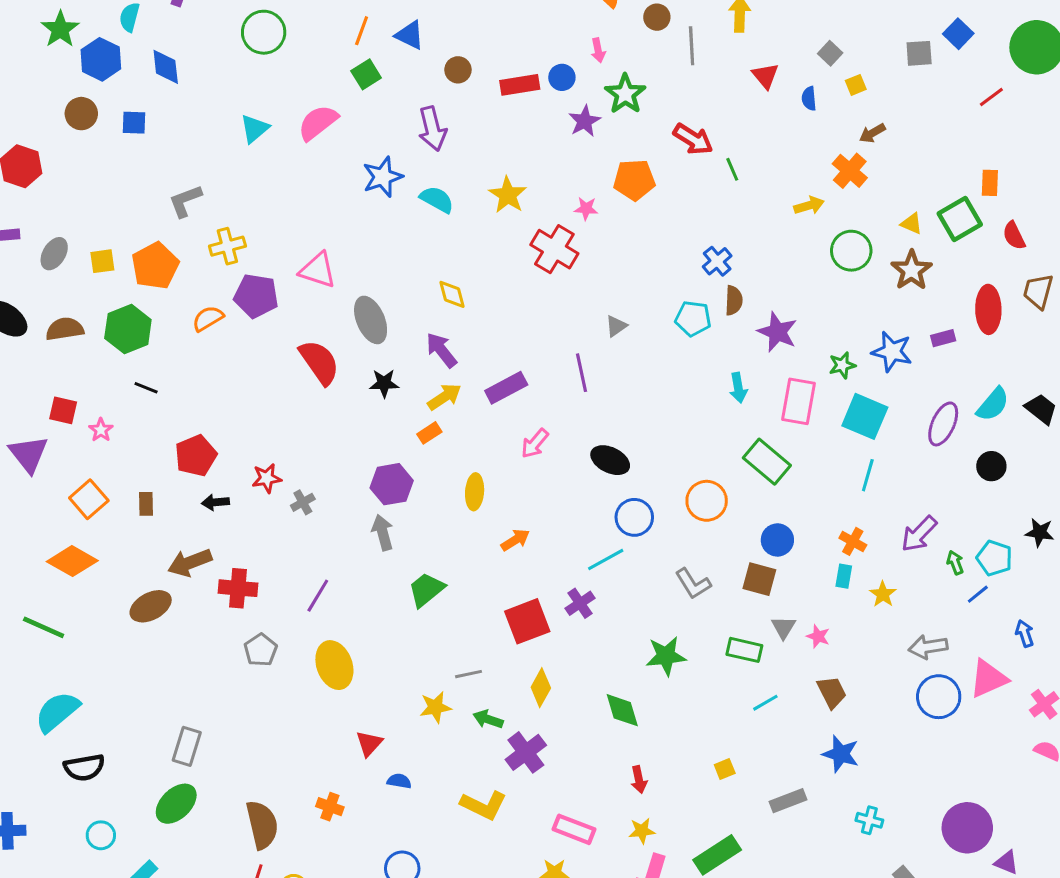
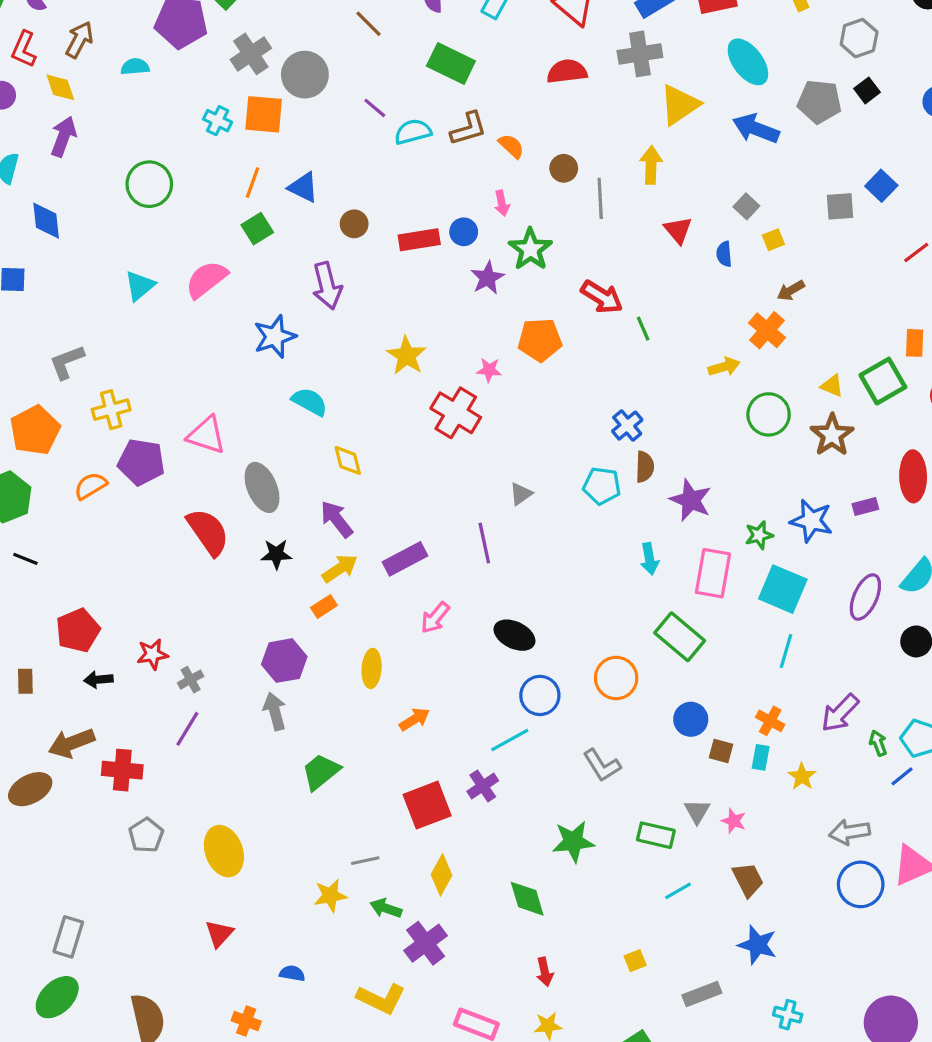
cyan semicircle: (437, 199) -> (310, 402), moved
brown square: (759, 579) -> (721, 751), moved, size x0.7
purple line: (318, 596) -> (187, 729), moved
red triangle: (369, 743) -> (219, 934), moved
orange cross: (330, 807) -> (246, 1021), moved

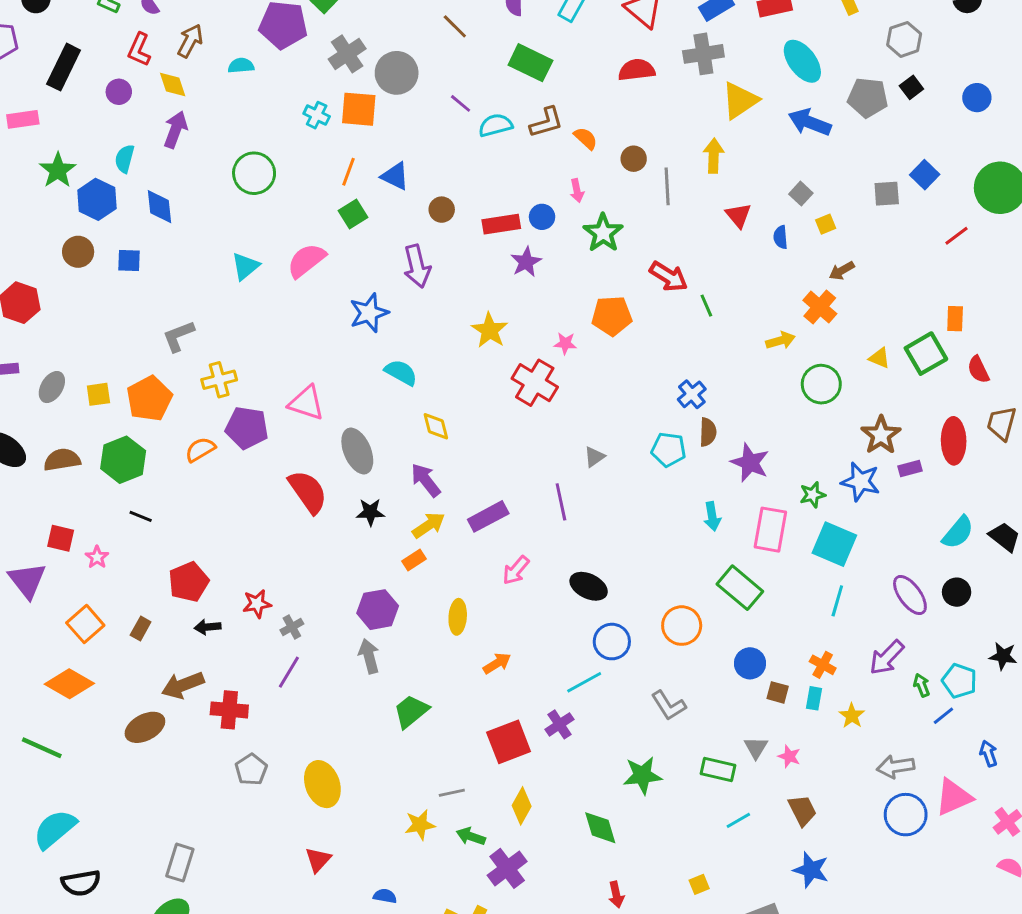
purple star: (488, 278) -> (526, 262), moved
brown star: (832, 435) -> (881, 435), moved
purple ellipse: (865, 597) -> (910, 595), moved, turned -60
brown rectangle: (25, 681) -> (141, 628), turned 30

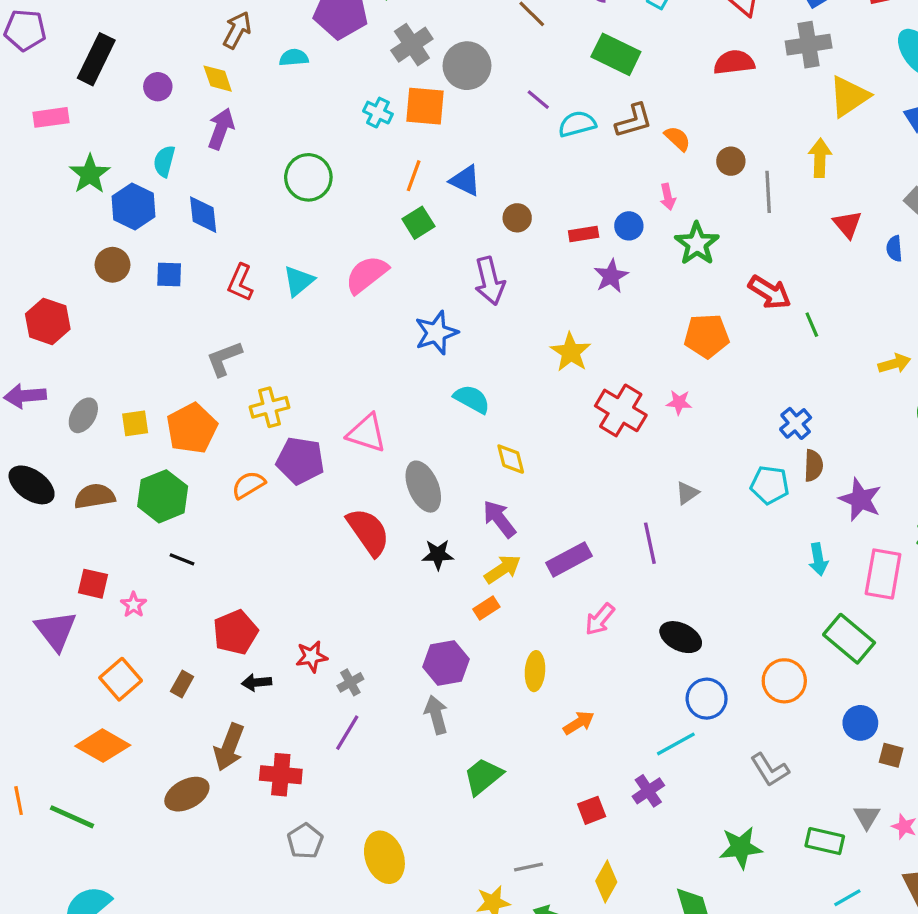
red L-shape: (139, 50) -> (240, 283), moved
red rectangle: (501, 224) -> (584, 234), size x0.7
pink star: (565, 343) -> (679, 402), moved
brown arrow: (183, 685) -> (229, 747), turned -48
red square: (509, 742) -> (592, 810), size x0.6

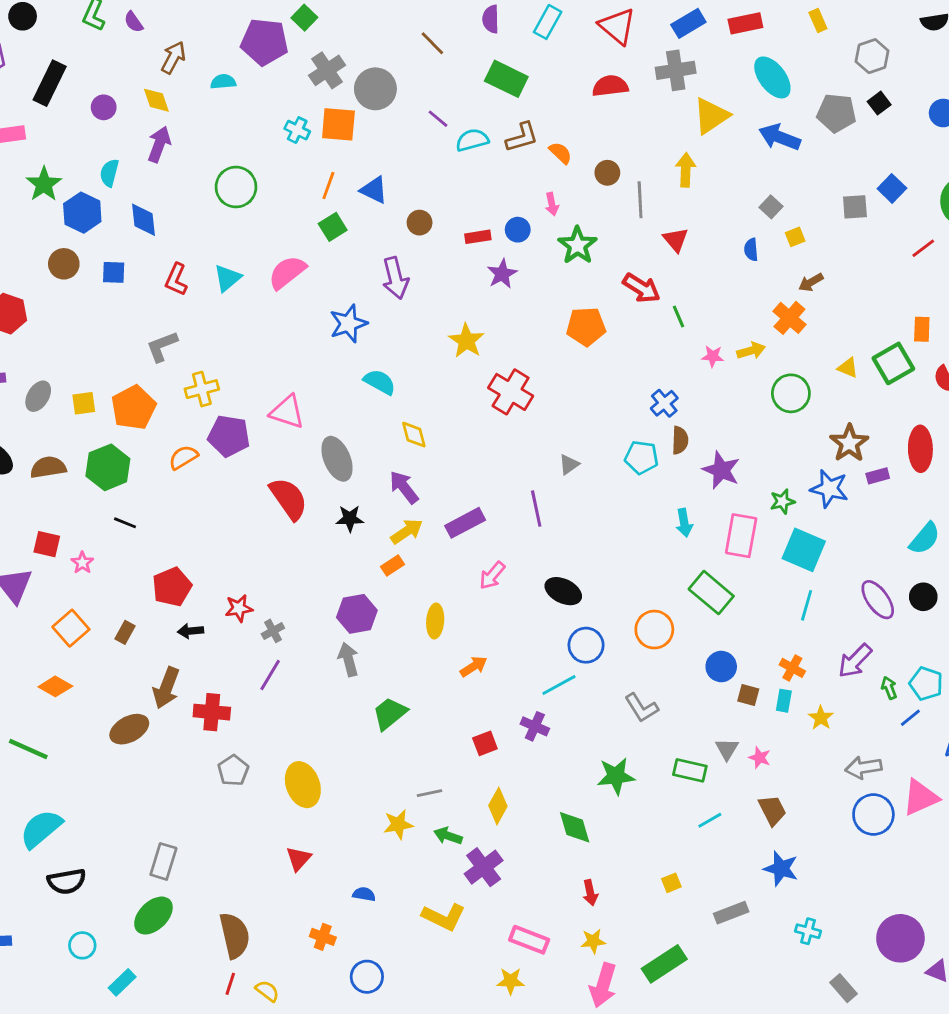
red triangle: (847, 224) -> (676, 240), moved
pink star: (679, 402) -> (713, 356), moved
orange diamond: (103, 746) -> (55, 686), size x0.7
purple cross: (648, 791) -> (535, 726), turned -32

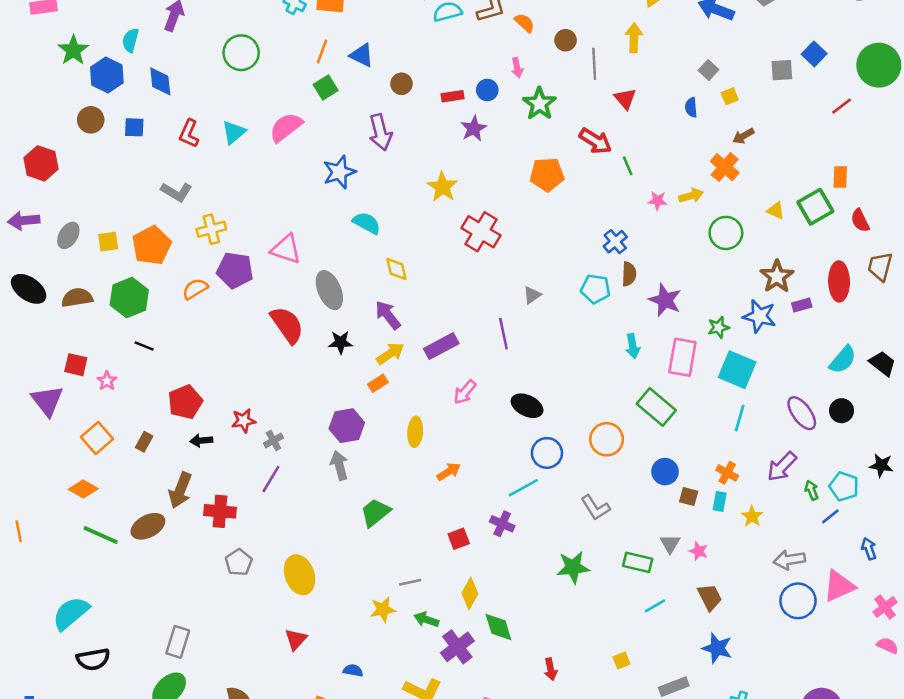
gray L-shape: (162, 346) -> (177, 192), turned -128
green line: (28, 749) -> (101, 535), moved
green diamond: (575, 827) -> (498, 627), moved

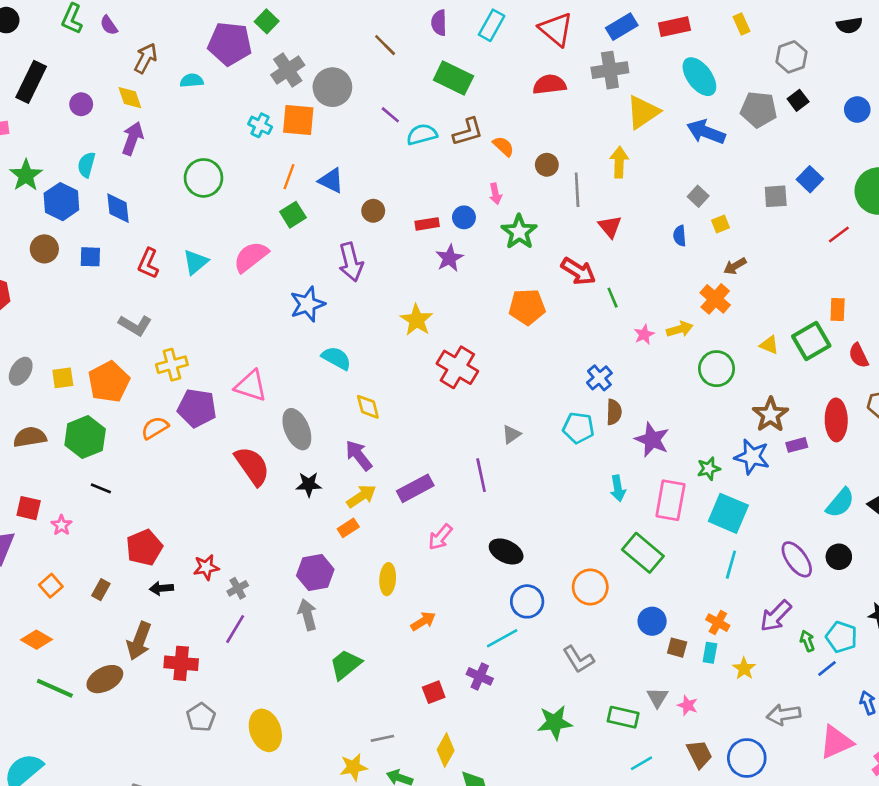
pink star: (658, 201) -> (644, 334), turned -30
orange square: (97, 438) -> (51, 586), size x0.7
blue circle: (798, 601) -> (747, 758), moved

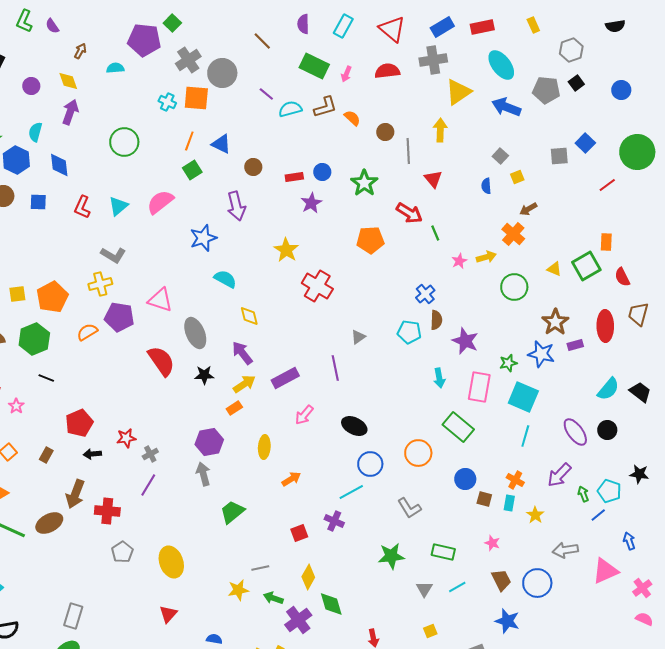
brown arrow: (146, 58) -> (80, 51), size x0.7
pink arrow: (496, 194) -> (346, 74), moved, turned 35
gray L-shape: (135, 325) -> (113, 255), moved
gray triangle: (657, 697) -> (424, 589), moved

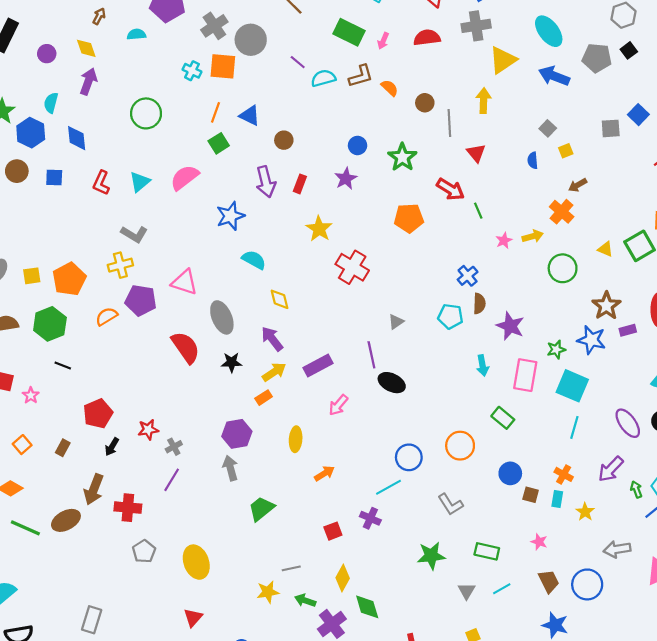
red rectangle: (294, 177) -> (300, 184), moved, turned -60
black ellipse: (354, 426) -> (392, 383), moved
green rectangle: (458, 427) -> (503, 418), size x0.7
black arrow: (92, 454) -> (112, 447), turned -54

